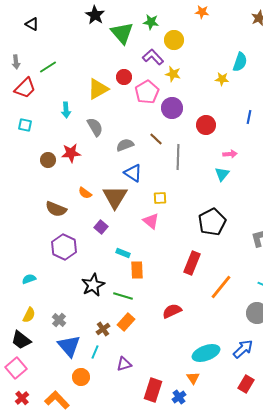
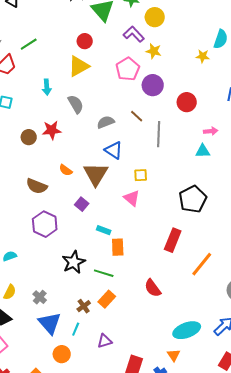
red circle: (124, 77) -> (85, 41), moved
cyan triangle: (222, 174) -> (203, 151), turned 49
red semicircle: (172, 311) -> (153, 288), turned -102

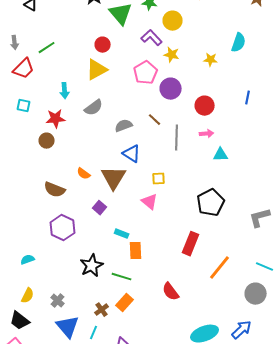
yellow star: (203, 56) -> (211, 60), moved
gray semicircle: (76, 104) -> (94, 108), turned 84
red star: (52, 130) -> (56, 119), moved
pink arrow: (211, 131) -> (207, 134), moved

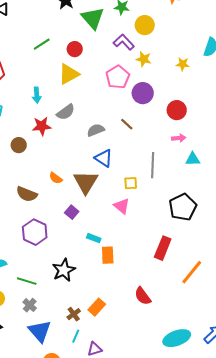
green line: (47, 48) -> (42, 44), moved
red star: (56, 119) -> (42, 126), moved
gray line: (177, 138) -> (153, 165), moved
green line: (122, 277) -> (27, 281), moved
cyan line: (94, 333) -> (76, 336), moved

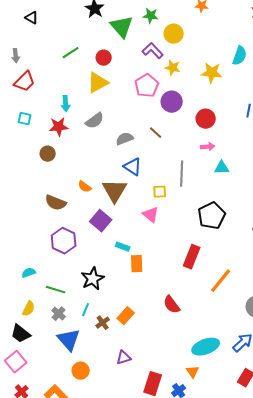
yellow star: (183, 64) -> (212, 73), size x1.5
red star: (42, 126) -> (59, 127), moved
purple square: (72, 212) -> (101, 221), size x1.5
cyan line: (76, 336) -> (86, 310), moved

